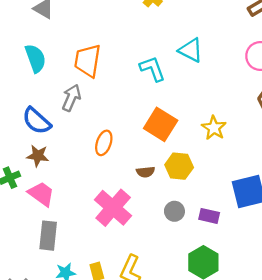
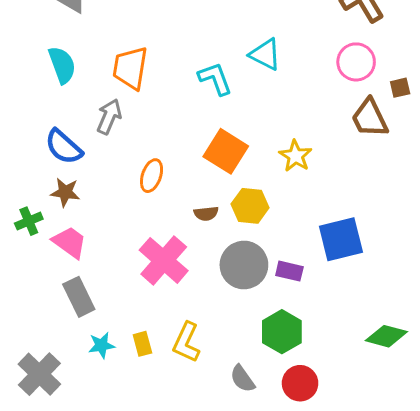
gray circle: (174, 211) -> (244, 265), size x1.8
gray rectangle: (48, 236) -> (79, 297), turned -32

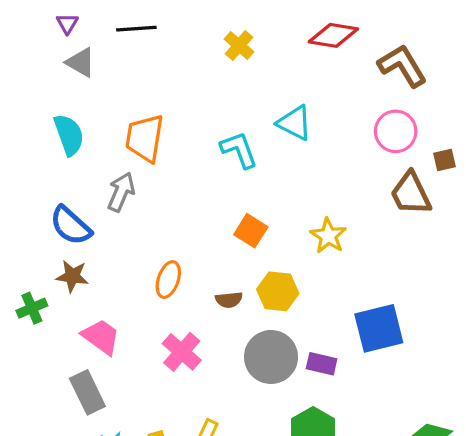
orange square: (226, 151) -> (251, 231), size x0.7
orange ellipse: (152, 176) -> (168, 280), moved
pink trapezoid: (70, 242) -> (101, 337), moved
pink cross: (164, 260) -> (182, 352), size x0.7

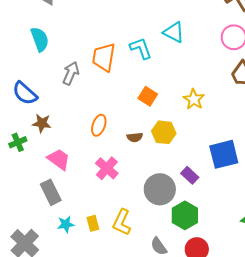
orange trapezoid: (145, 138) -> (104, 57), moved
blue semicircle: (71, 226) -> (25, 93), moved
gray circle: (271, 357) -> (160, 189), moved
purple rectangle: (322, 364) -> (190, 175), turned 30

